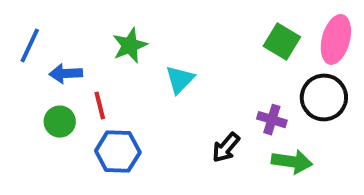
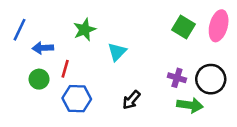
black circle: (324, 98) -> (211, 79), moved
red line: (100, 106) -> (65, 69), turned 30
black arrow: (226, 148) -> (131, 100), moved

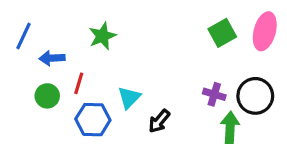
green square: (183, 27) -> (222, 33), turned 30
cyan triangle: (117, 52) -> (129, 97), moved
green arrow: (190, 105) -> (230, 127), turned -95

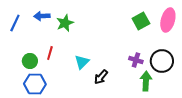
blue arrow: (52, 58) -> (42, 16), moved
blue hexagon: (93, 120) -> (35, 84), moved

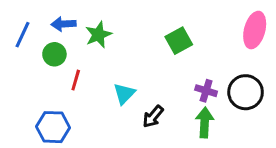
green square: (141, 21) -> (179, 41), moved
green circle: (30, 61) -> (54, 54), moved
green arrow: (146, 81) -> (205, 123), moved

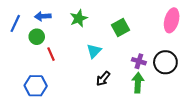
green star: (98, 35) -> (79, 18), moved
red line: (76, 80) -> (51, 54), turned -40
cyan triangle: (124, 94) -> (94, 51), moved

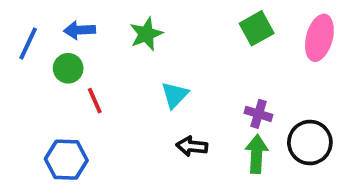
green square: (120, 28) -> (257, 28), moved
black circle: (165, 62) -> (310, 142), moved
black arrow: (103, 79) -> (192, 146), turned 56

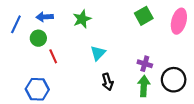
black arrow: (192, 146) -> (108, 82), turned -112

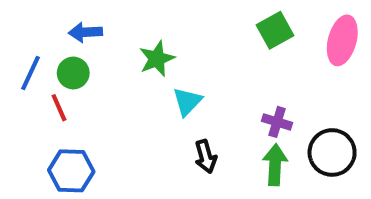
green star: (82, 19) -> (157, 59), moved
blue line: (16, 24) -> (30, 73), moved
red line: (53, 56) -> (59, 108), moved

